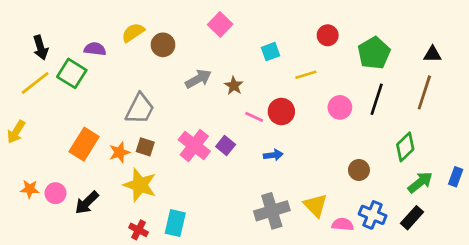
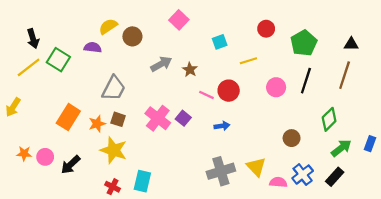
purple semicircle: (95, 49) -> (93, 47), moved
blue cross: (373, 215) -> (303, 175), turned 30

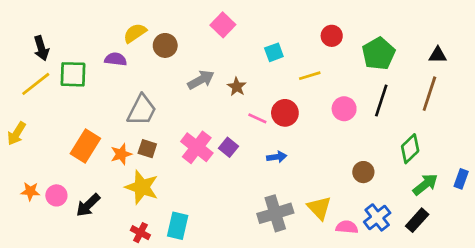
green square: (58, 60) -> (73, 74), turned -30

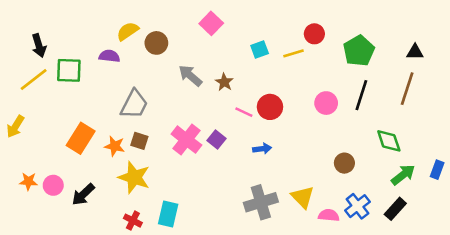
yellow line: (310, 76) -> (293, 53), moved
gray arrow: (201, 80) -> (190, 76), turned -110
green diamond: (410, 149) -> (389, 141), turned -64
orange star: (121, 154) -> (115, 146), turned 30

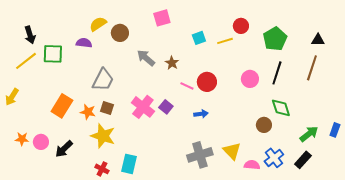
pink square: (211, 23) -> (162, 18), turned 30
green diamond: (389, 141) -> (281, 108), moved

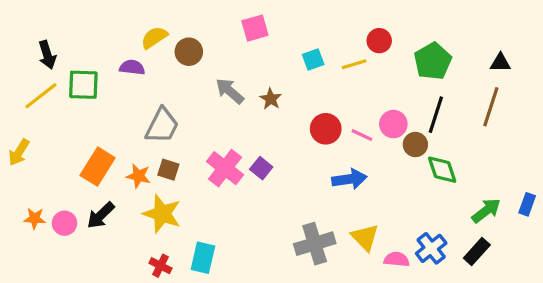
pink line: (187, 86) -> (362, 135), moved
blue arrow: (201, 114) -> (349, 179), moved, size x1.5
brown circle: (264, 125) -> (415, 145), moved
black arrow: (64, 149) -> (101, 215), moved

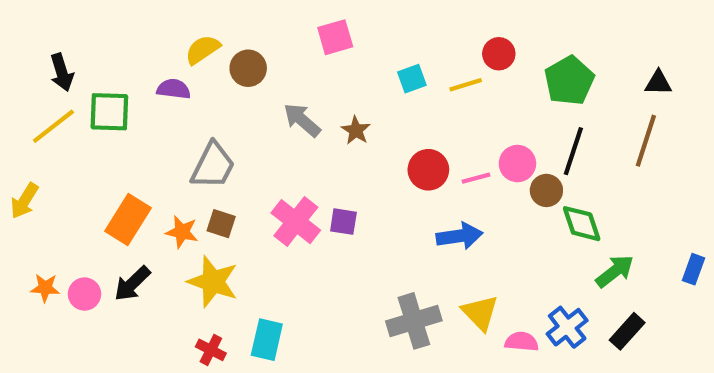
pink line: (362, 135) -> (476, 178), turned -40
purple square: (261, 168) -> (343, 222), turned -30
green arrow: (486, 211) -> (615, 271), moved

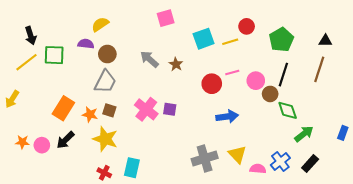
brown circle: (248, 68) -> (107, 54), moved
cyan square: (412, 79) -> (204, 39), size x1.5
pink line: (476, 178) -> (232, 72), moved

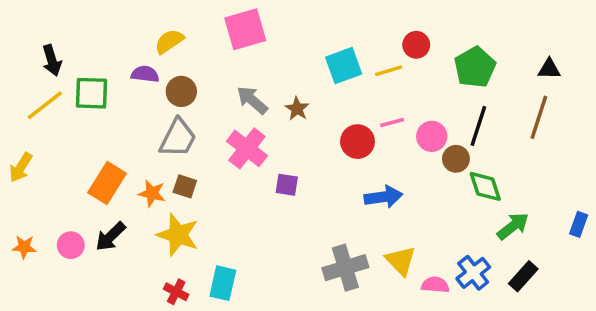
pink square: (166, 18) -> (245, 29), moved, size x1.4
pink cross: (146, 109) -> (247, 148), moved
orange star: (22, 142) -> (24, 247), moved

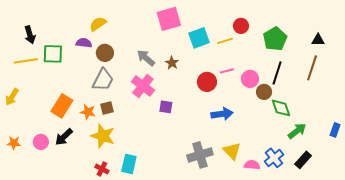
pink square: (245, 29) -> (169, 19), moved
yellow line: (45, 105) -> (26, 61), turned 30
brown square: (185, 186) -> (107, 108), turned -32

